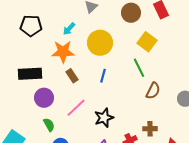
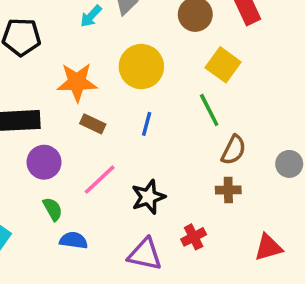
cyan arrow: (69, 29) -> (91, 16), moved
brown rectangle: (72, 76) -> (93, 124), turned -32
brown cross: (150, 129) -> (228, 190), moved

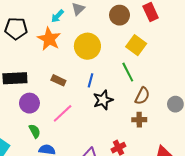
orange star: (77, 82) -> (49, 39), moved, turned 30
black star: (148, 197) -> (103, 100), moved

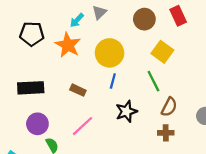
blue line: (91, 80) -> (113, 81), moved
purple circle: (29, 103) -> (37, 124), moved

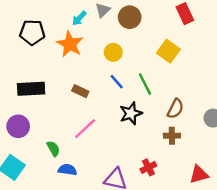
brown circle: (144, 19) -> (130, 17), moved
yellow circle: (109, 53) -> (113, 52), size x0.6
blue line: (113, 81) -> (117, 82), turned -56
green line: (153, 81) -> (145, 84), moved
purple circle: (37, 124) -> (18, 126), moved

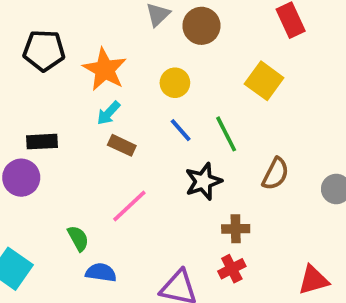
cyan arrow: (79, 18) -> (109, 113), moved
black rectangle: (31, 89) -> (42, 142), size x0.7
purple circle: (18, 126) -> (21, 178), moved
brown cross: (172, 136) -> (236, 229), moved

